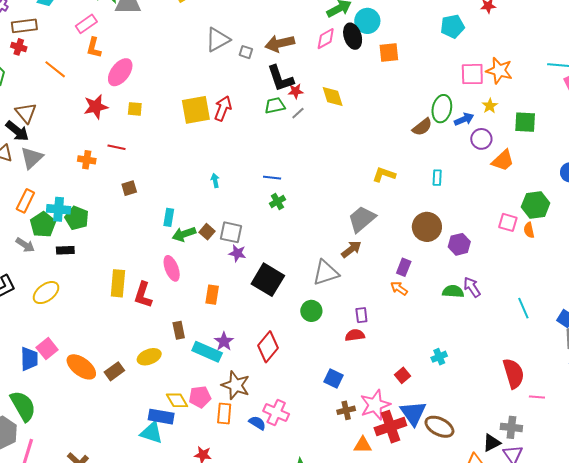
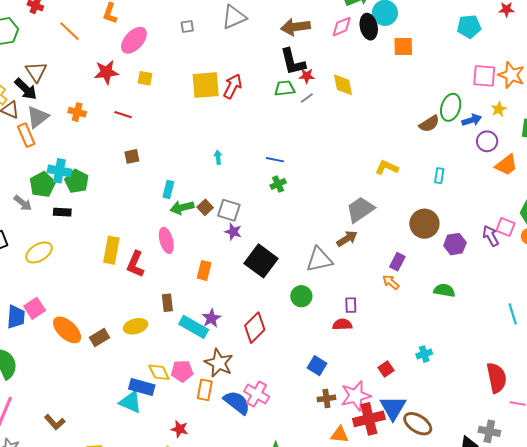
gray square: (246, 52) -> (187, 26), moved, turned -32
orange cross: (87, 160) -> (77, 112), moved
orange rectangle: (25, 201) -> (26, 135), moved, turned -55
purple arrow: (472, 287) -> (491, 236), moved
blue semicircle: (257, 423) -> (237, 402), size x1.6

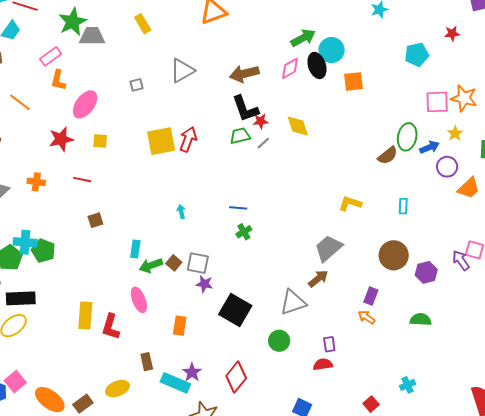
black rectangle: (62, 212) -> (21, 298), moved, size x1.6

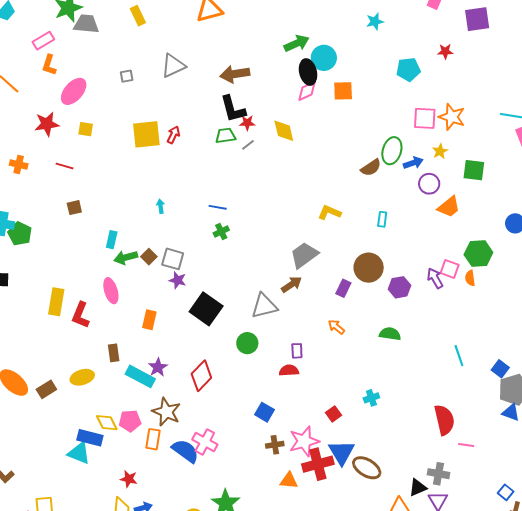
pink diamond: (290, 68) -> (307, 91), moved
red arrow: (188, 139) -> (173, 135), size x0.7
purple rectangle: (371, 296) -> (343, 288), moved

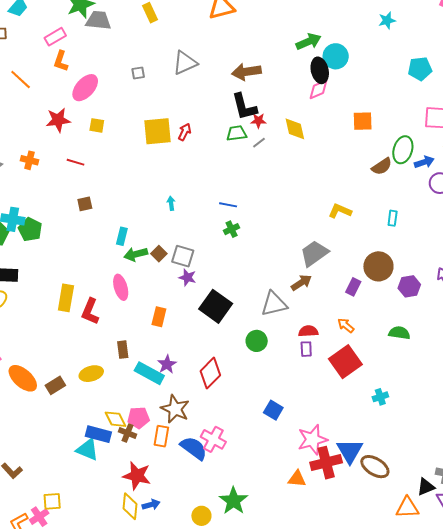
orange square: (343, 91) -> (363, 121), moved
red semicircle: (289, 370) -> (308, 331), moved
red square: (334, 414) -> (345, 362), moved, size x2.0
brown cross: (275, 445) -> (128, 433), moved, turned 30
red star: (129, 479) -> (137, 476), size x1.6

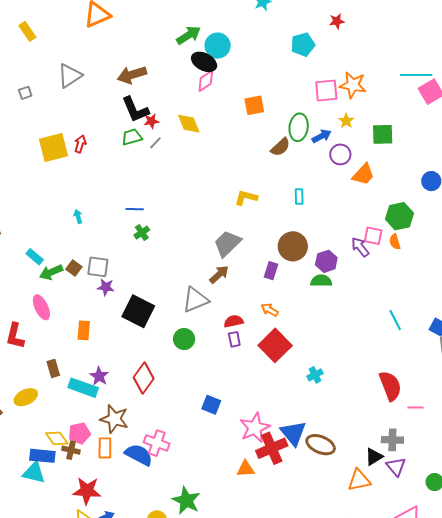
black ellipse: (320, 70) -> (204, 62), turned -40
cyan rectangle: (122, 236) -> (35, 257), turned -54
green semicircle: (399, 333) -> (321, 281), moved

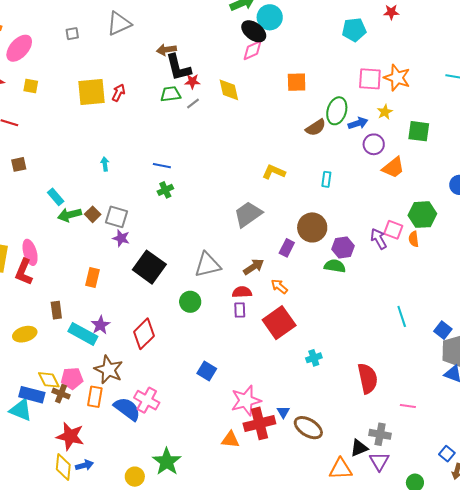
brown arrow: (132, 75) -> (166, 50), moved, size x0.7
brown arrow: (219, 274) -> (254, 267), moved
pink ellipse: (41, 307) -> (30, 252), moved
red semicircle: (390, 386) -> (368, 378), moved
blue triangle: (293, 433) -> (283, 412), size x0.5

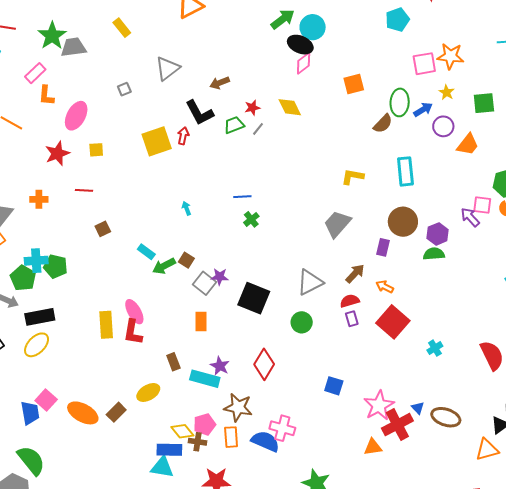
black L-shape: (178, 68) -> (199, 113), moved
cyan rectangle: (326, 179) -> (405, 171), size x1.8
gray square: (117, 217) -> (205, 283), moved, turned 35

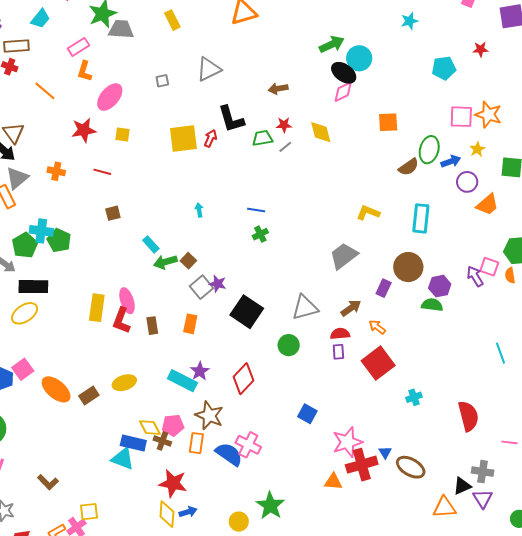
brown arrow: (220, 83) -> (278, 89), moved
brown rectangle: (173, 362) -> (152, 326), moved

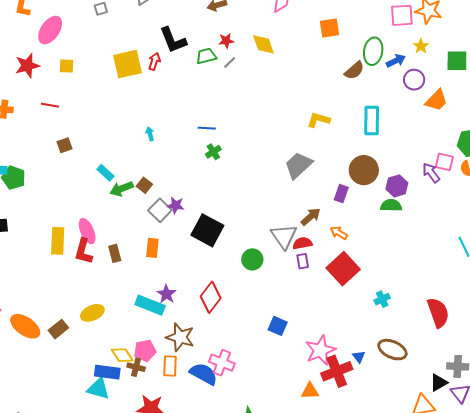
gray triangle: (305, 308) -> (284, 236), moved, turned -44
brown ellipse: (411, 467) -> (392, 350), moved

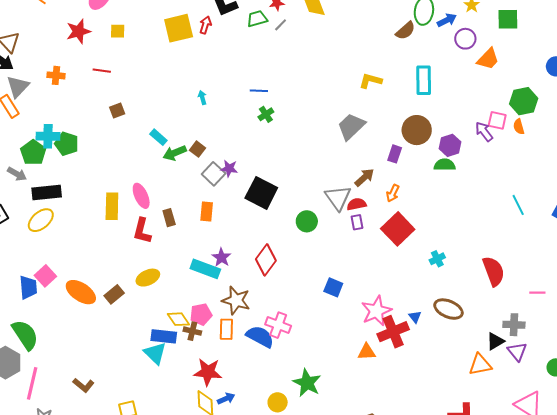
orange arrow: (339, 233) -> (393, 193), turned -96
red L-shape: (83, 251) -> (142, 231), moved
cyan triangle: (98, 389) -> (155, 353), turned 30

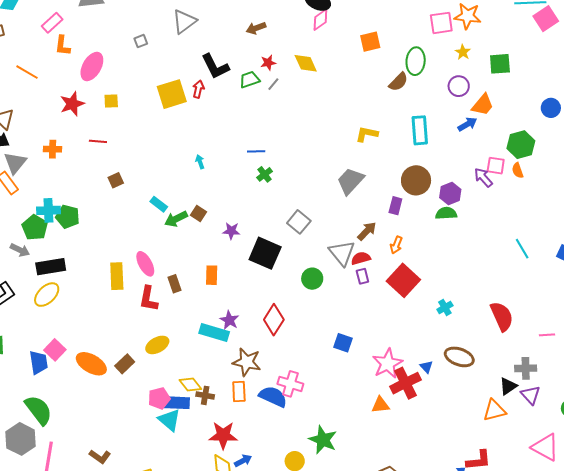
blue arrow: (447, 20) -> (467, 124), moved
gray square: (214, 174) -> (299, 222), moved
pink pentagon: (201, 314) -> (159, 398), moved

